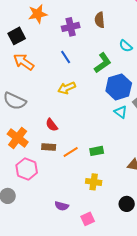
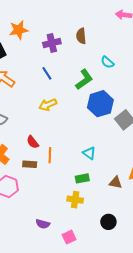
cyan triangle: (121, 112) -> (89, 153), moved
green rectangle: (97, 151) -> (82, 178), moved
orange line: (71, 152) -> (50, 155), moved, turned -56

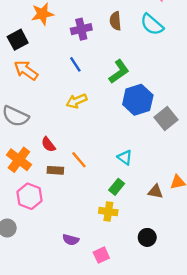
cyan semicircle: (107, 62) -> (152, 24), moved, size x1.5
red semicircle: (33, 142) -> (48, 144), moved
orange line: (50, 155) -> (79, 160), turned -42
green rectangle: (82, 178) -> (117, 187), turned -40

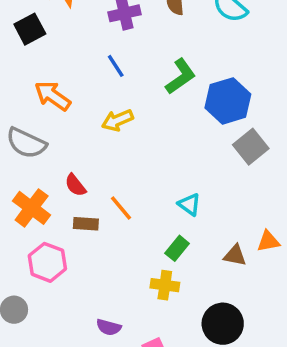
orange arrow: (26, 70) -> (53, 96), moved
blue hexagon: (138, 100) -> (228, 101), moved
black circle: (147, 237) -> (223, 324), size x1.5

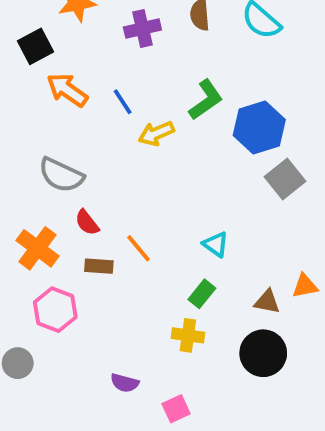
blue line: (116, 66) -> (123, 102), moved
orange arrow: (53, 96) -> (67, 90), moved
yellow arrow: (117, 120) -> (156, 133), moved
gray semicircle: (26, 143) -> (61, 175), moved
black circle: (223, 324) -> (263, 353), moved

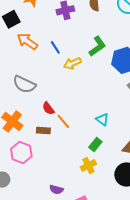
red semicircle: (87, 223) -> (48, 108), moved
yellow cross: (188, 335) -> (88, 165), turned -35

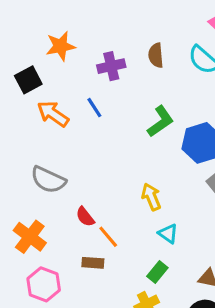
blue line: (55, 47) -> (94, 108), moved
yellow arrow: (72, 63) -> (151, 197), moved, turned 90
brown rectangle: (43, 130) -> (93, 263), moved

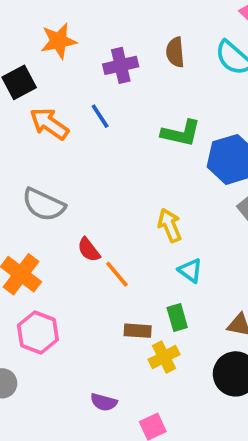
green L-shape: (160, 121) -> (181, 133), turned 48
brown rectangle: (93, 263) -> (138, 331), moved
green rectangle: (157, 272) -> (177, 317), turned -55

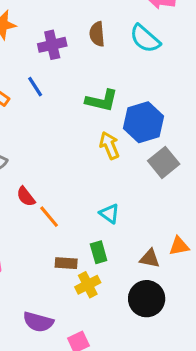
yellow arrow: (170, 225) -> (109, 145), moved
purple semicircle: (104, 402) -> (38, 322), size x1.4

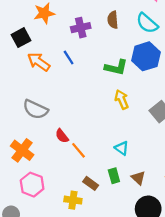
blue hexagon: (143, 122) -> (146, 56), moved
brown triangle: (150, 258) -> (138, 178), moved, turned 32
brown rectangle: (66, 263) -> (91, 183), turned 32
yellow cross: (88, 285) -> (73, 200), moved, turned 35

